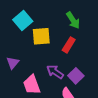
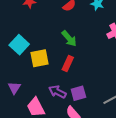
purple square: (76, 76) -> (78, 93), turned 35

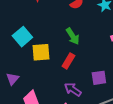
purple arrow: (57, 92) -> (73, 89), moved
purple square: (78, 93) -> (99, 78), moved

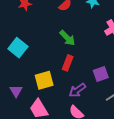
yellow square: (41, 52) -> (44, 80), moved
purple arrow: (73, 89) -> (77, 90), turned -60

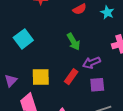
red rectangle: (68, 63) -> (71, 77), moved
purple arrow: (77, 90) -> (91, 63), moved

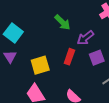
purple triangle: (11, 80) -> (10, 57), moved

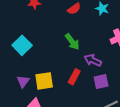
purple arrow: (85, 38) -> (93, 60), turned 54
purple triangle: (10, 57) -> (23, 81), moved

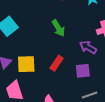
purple arrow: (93, 60) -> (88, 47), moved

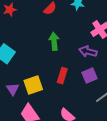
green arrow: (58, 28) -> (54, 41), turned -138

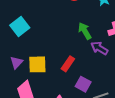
green arrow: (54, 41) -> (85, 31), moved, turned -42
purple square: (90, 75) -> (83, 84), moved, turned 35

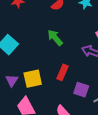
green arrow: (85, 31) -> (55, 38), moved

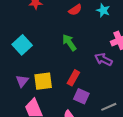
purple square: (81, 90) -> (81, 96), moved

